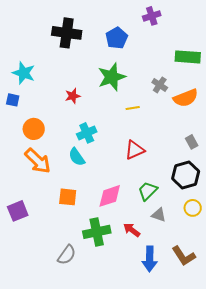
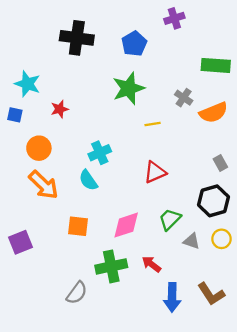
red star: (73, 96) -> (60, 109), moved
gray triangle: (159, 215) -> (192, 241), moved

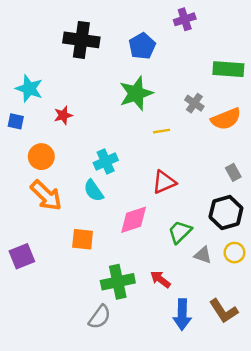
pink diamond: (126, 225) -> (134, 220), moved
gray semicircle: (77, 293) -> (100, 317), moved

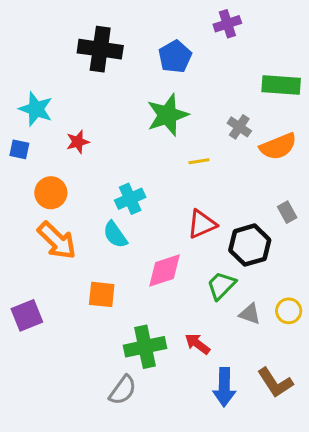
black hexagon: (226, 212) -> (250, 245), moved

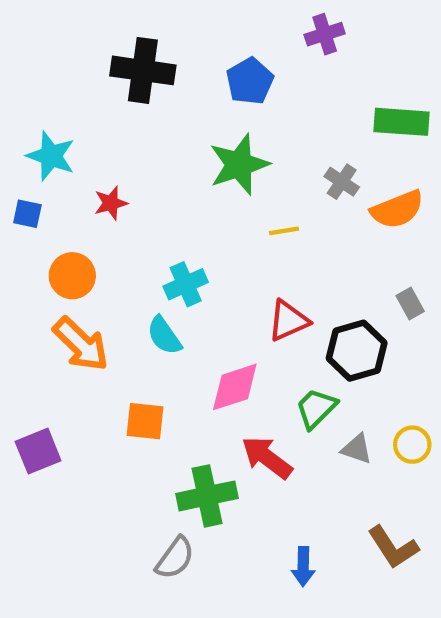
red arrow: (197, 344) -> (267, 457), moved, size x1.4
blue arrow: (224, 387) -> (303, 567), moved, size x0.7

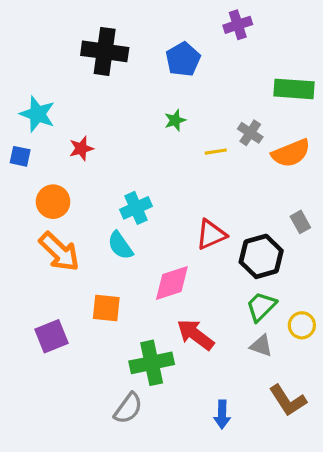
green star: (239, 165) -> (175, 120), size x0.5
yellow line: (284, 231) -> (216, 152), moved
green trapezoid: (316, 408) -> (261, 306), moved
gray triangle: (357, 449) -> (261, 346), moved
purple square: (38, 451) -> (51, 336), moved

